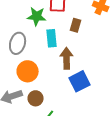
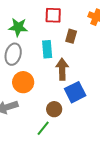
green star: (37, 16) -> (18, 27), moved
brown circle: (36, 98) -> (54, 109), moved

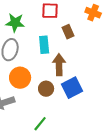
brown rectangle: (71, 36) -> (68, 32), turned -40
brown circle: (54, 109) -> (46, 89), moved

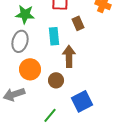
blue square: (72, 88) -> (82, 101), moved

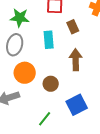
brown arrow: (69, 56) -> (76, 60), moved

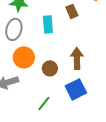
brown arrow: (76, 60) -> (77, 58), moved

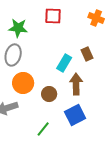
brown rectangle: (72, 11) -> (87, 54), moved
cyan rectangle: (48, 24) -> (64, 63), moved, turned 36

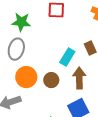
brown circle: (49, 94) -> (51, 80), moved

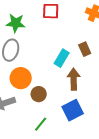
brown circle: (51, 80) -> (39, 94), moved

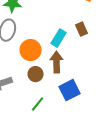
orange circle: (21, 78) -> (31, 50), moved
brown arrow: (74, 79) -> (57, 62), moved

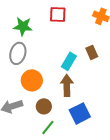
orange circle: (31, 50) -> (32, 80), moved
brown circle: (36, 74) -> (44, 106), moved

